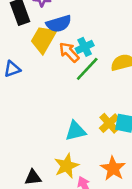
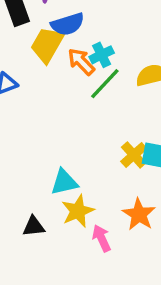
cyan triangle: (76, 131) -> (64, 182), moved

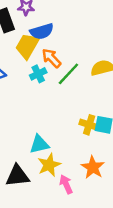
cyan cross: (102, 55) -> (38, 74), moved
yellow cross: (134, 155) -> (89, 125), turned -30
black triangle: (34, 226) -> (18, 176), size x1.5

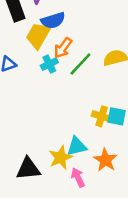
orange arrow: (51, 58) -> (63, 48), turned -100
cyan triangle: (39, 144) -> (77, 146), moved

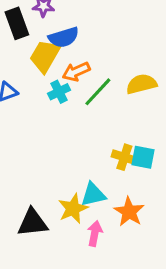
orange arrow: (63, 48) -> (76, 72), turned 30
pink arrow: (78, 177) -> (95, 233), turned 36

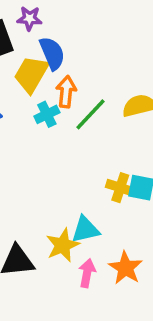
blue semicircle: (64, 37) -> (52, 53), turned -96
orange arrow: (76, 72) -> (66, 92), turned 120
orange star: (129, 212) -> (125, 268), moved

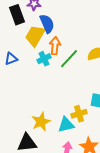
yellow cross: (120, 188) -> (79, 114), moved, turned -35
yellow star: (63, 245) -> (41, 122), moved

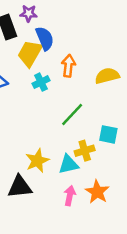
orange arrow: (55, 46) -> (68, 66), moved
green line: (69, 59) -> (72, 114), moved

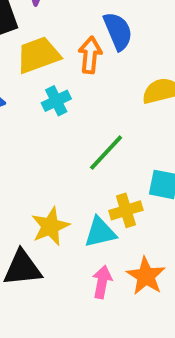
blue semicircle: (45, 38) -> (118, 31), moved
yellow trapezoid: (30, 53) -> (38, 55), turned 40
orange arrow: (68, 66) -> (90, 55), moved

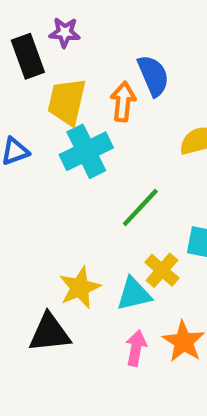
yellow trapezoid: (38, 55) -> (67, 102), turned -57
cyan cross: (56, 101) -> (86, 151), size x1.6
yellow cross: (126, 210) -> (162, 270), turned -32

